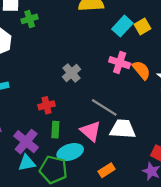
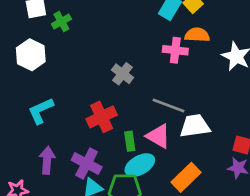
orange semicircle: (141, 70) -> (197, 35), moved, turned -36
red cross: (47, 105) -> (102, 117), size x1.5
green rectangle: (55, 130) -> (130, 141), moved
orange rectangle: (107, 170) -> (186, 177), size x1.5

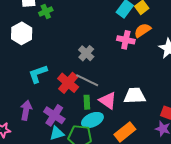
orange semicircle: (197, 35) -> (142, 30), turned -42
gray line: (168, 106) -> (87, 80), moved
cyan L-shape: (41, 111) -> (38, 74), moved
red cross: (102, 117) -> (68, 83), turned -30

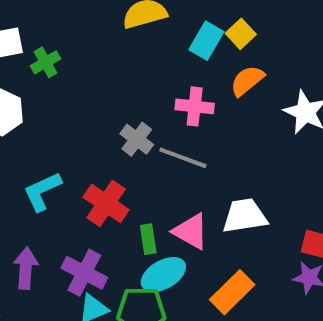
pink cross: (126, 40) -> (195, 106), moved
gray line: (87, 80) -> (183, 158), moved

